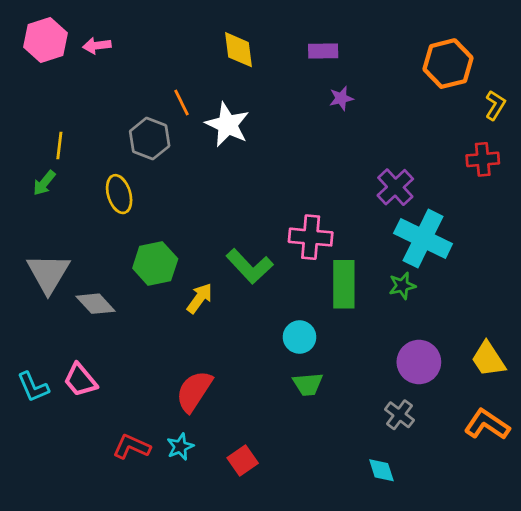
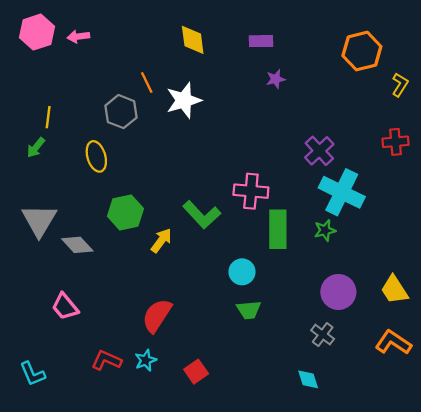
white star: (227, 125) -> (184, 100), turned 30
red cross: (483, 159) -> (396, 142), moved
cyan L-shape: (33, 387) -> (32, 374), moved

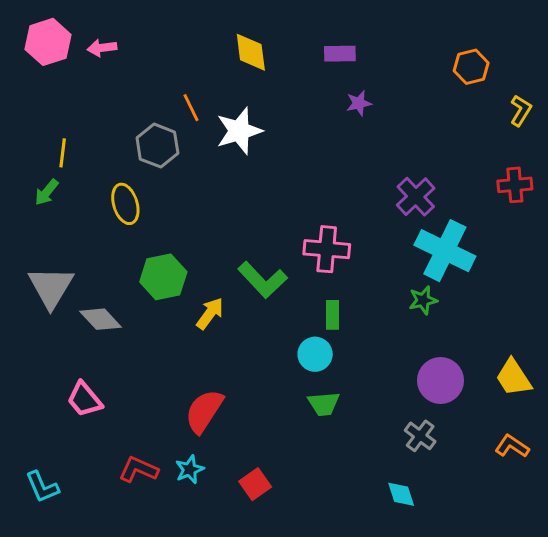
orange hexagon: (362, 51) -> (471, 67), size x0.7
green rectangle: (278, 229) -> (333, 315), moved, size x0.6
orange L-shape: (393, 342) -> (512, 446), size x0.7

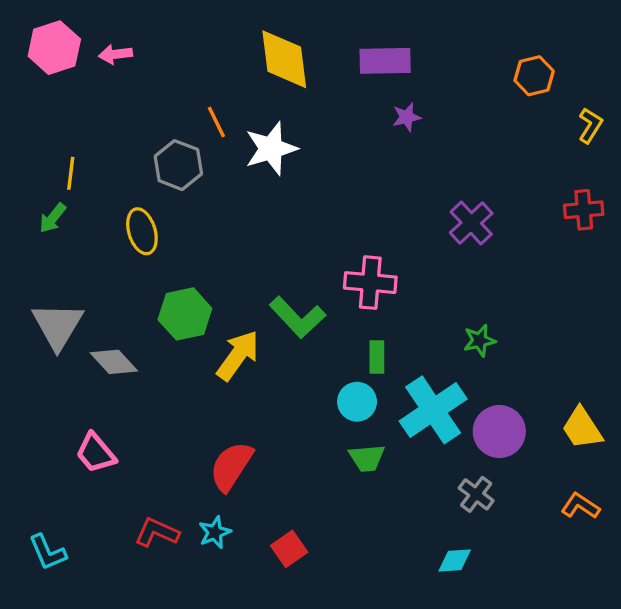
yellow diamond: (251, 52) -> (284, 59), size x1.4
purple rectangle: (340, 54) -> (385, 61), size x1.4
cyan cross: (445, 251) -> (433, 410), moved, turned 30
yellow arrow: (210, 313) -> (238, 355), size x1.4
cyan diamond: (401, 494) -> (455, 561), turned -76

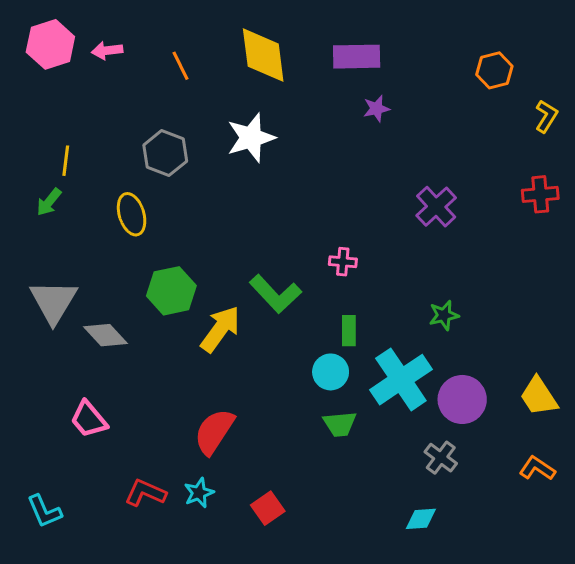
orange line: (216, 122) -> (181, 66), moved
pink cross: (370, 283) -> (343, 262), size x0.6

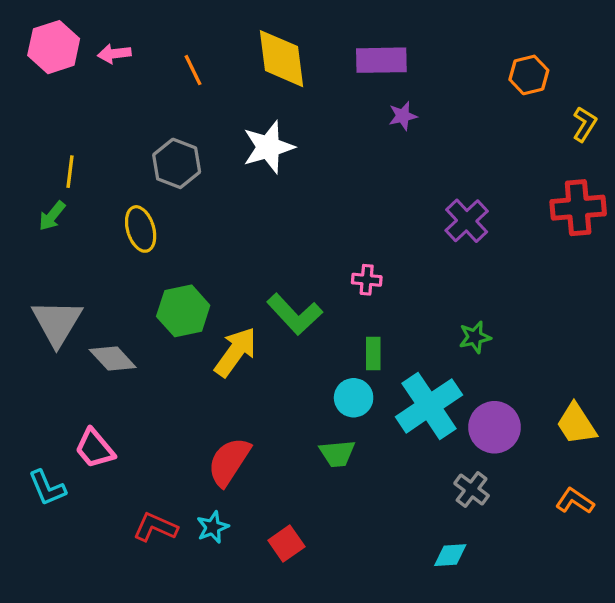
red cross: (540, 194) -> (578, 208), size x1.4
green trapezoid: (340, 424) -> (337, 453), moved
cyan L-shape: (44, 511) -> (47, 488), moved

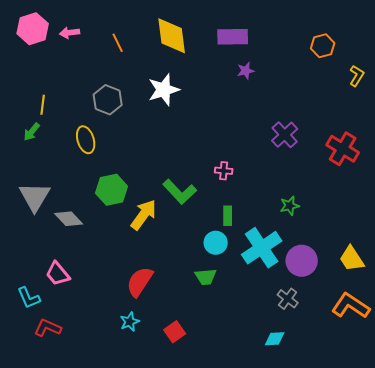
red cross: (578, 208) -> (343, 149), moved, turned 36
orange L-shape: (575, 501) -> (351, 306), size x1.6
red L-shape: (155, 527) -> (48, 328), moved

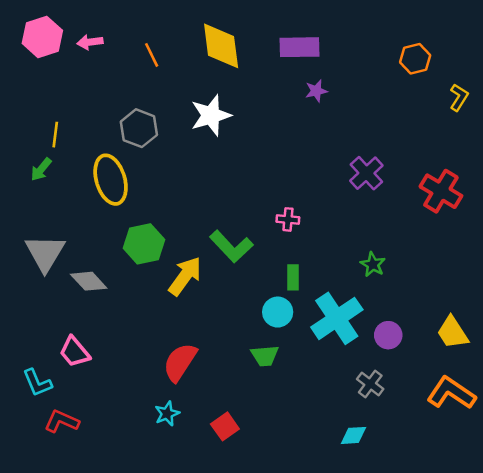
yellow ellipse: (86, 140) -> (111, 180), size x1.4
green star: (290, 206) -> (373, 264), turned -30
purple circle: (302, 261) -> (388, 335), size x0.7

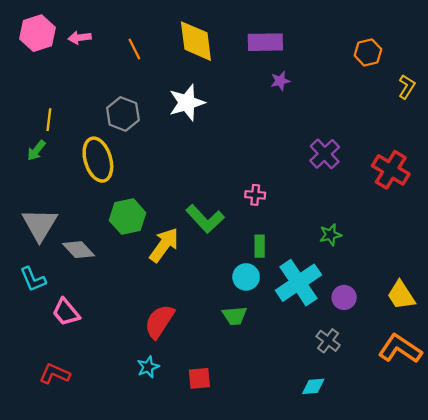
green star: (373, 264) -> (330, 235), turned 30
cyan L-shape: (37, 383) -> (33, 279), moved
red square: (225, 426) -> (199, 378), turned 30

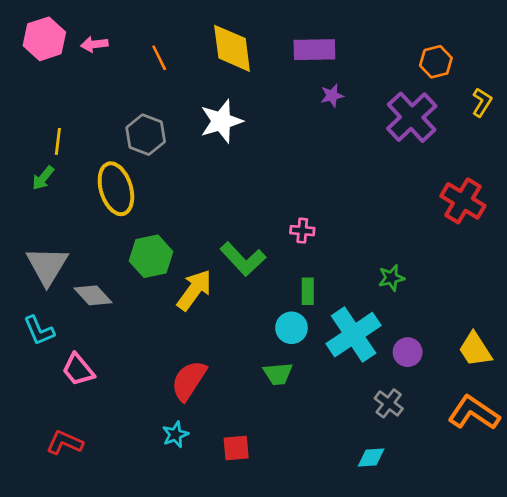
purple cross: (325, 154) -> (412, 117), moved, size x1.4

